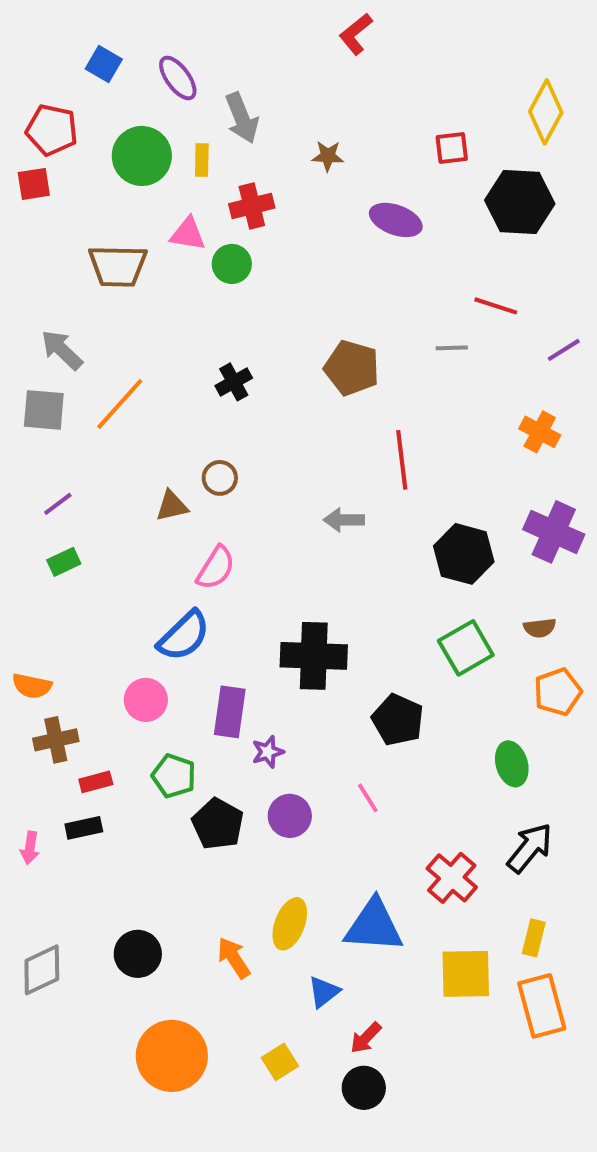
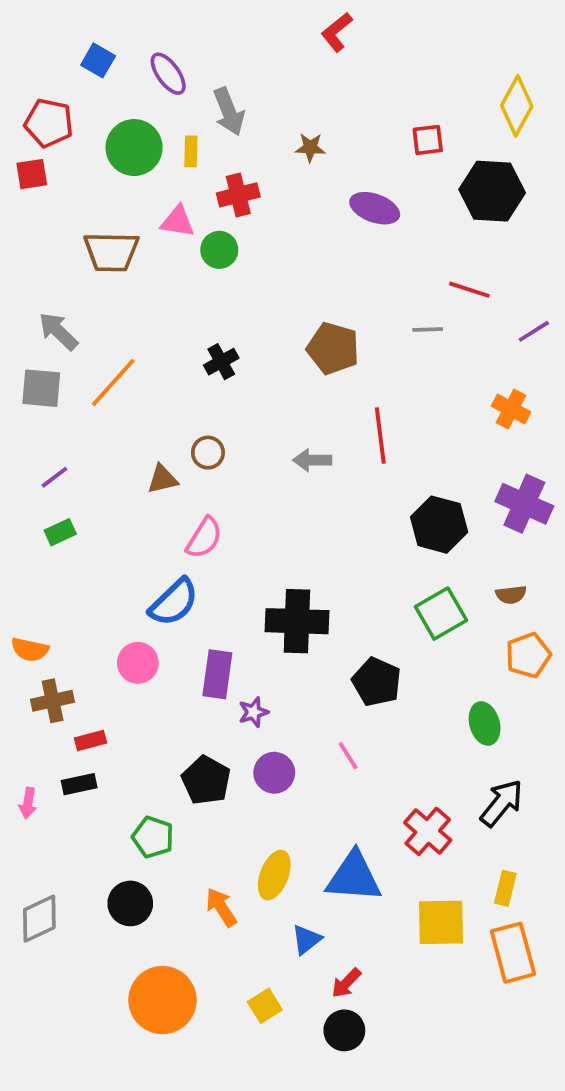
gray arrow: (344, 520) -> (312, 460), moved
green pentagon: (174, 776) -> (153, 837), moved

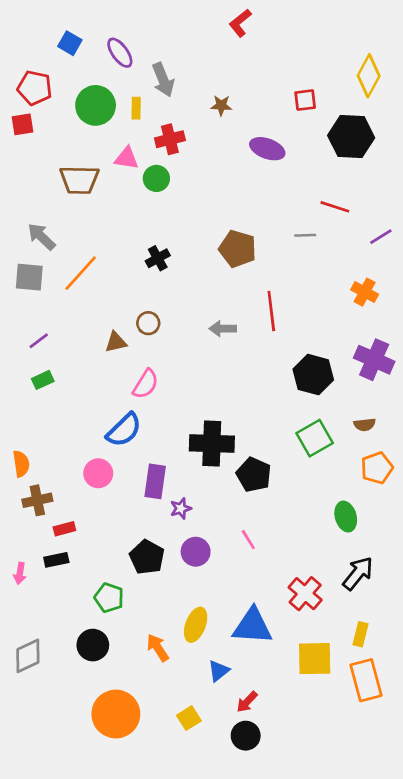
orange semicircle: (30, 650) -> (21, 464), turned -110
black pentagon: (377, 682) -> (254, 475), moved

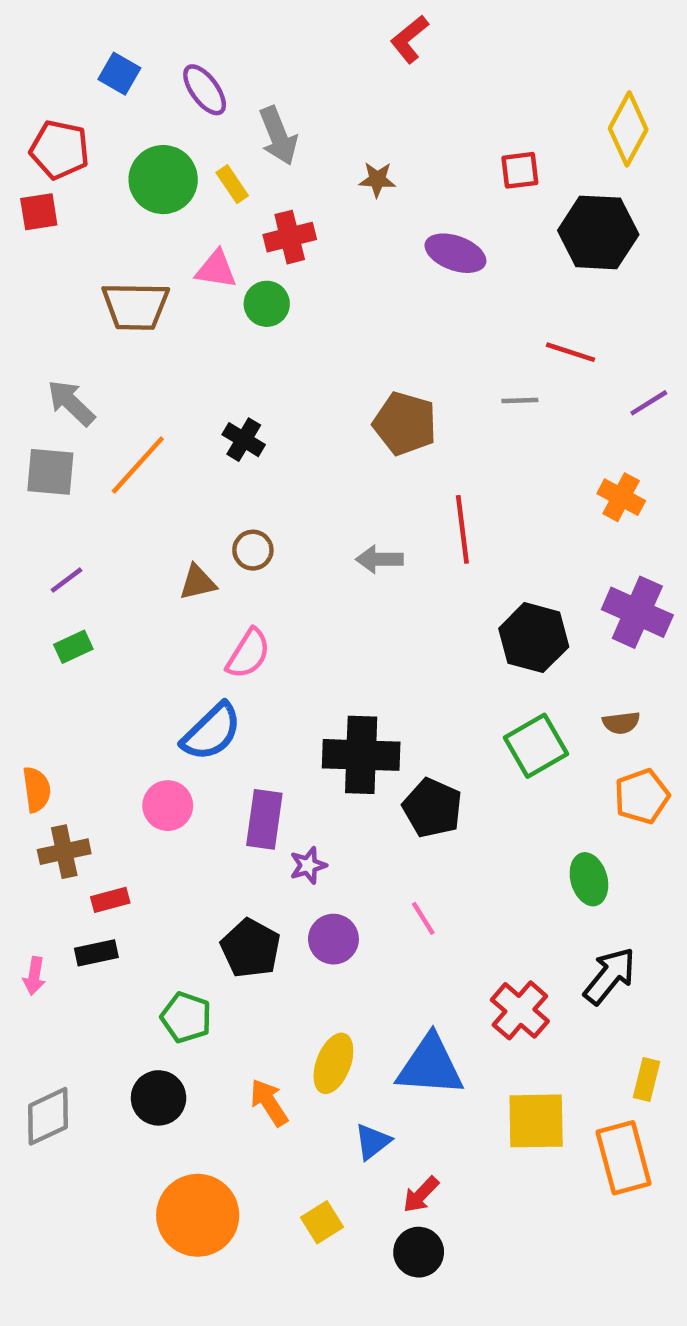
yellow rectangle: (136, 108) -> (232, 184), turned -35
black cross: (158, 258) -> (244, 440), moved, turned -30
yellow rectangle: (361, 634) -> (646, 1079), moved

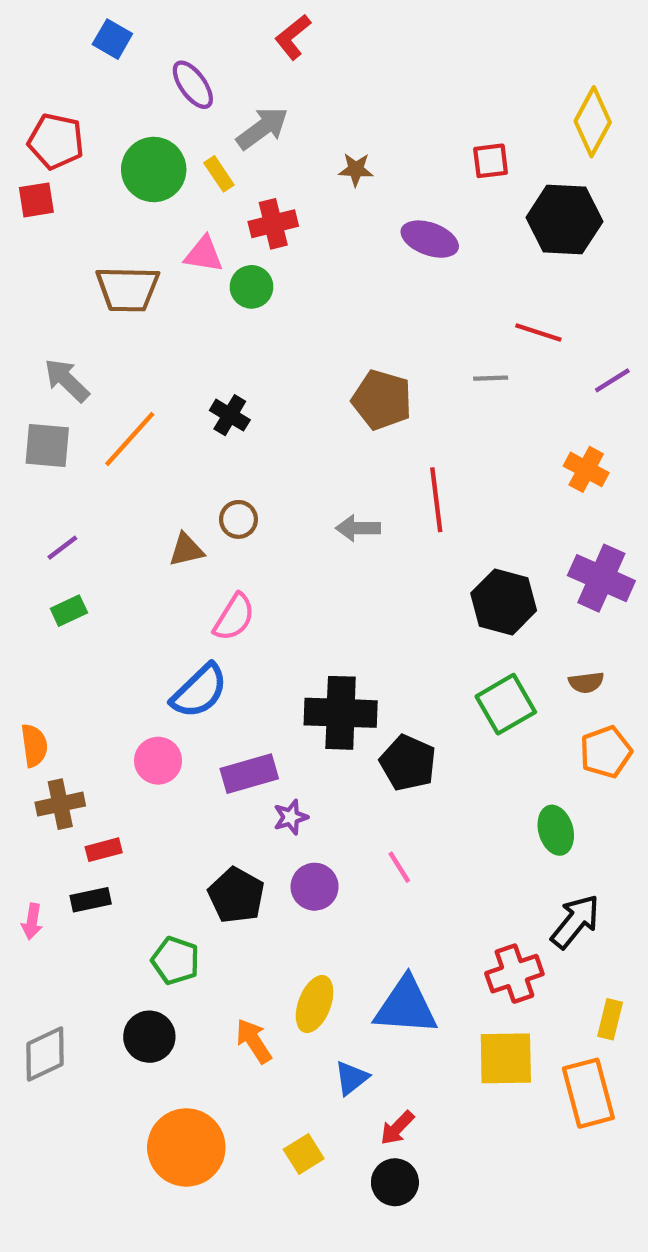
red L-shape: (409, 39) -> (293, 37), moved
blue square: (119, 74) -> (112, 39), moved
gray arrow: (278, 136) -> (262, 128), turned -104
purple rectangle: (264, 819) -> (249, 774), turned 66
red cross: (520, 1010) -> (514, 974), moved, turned 30

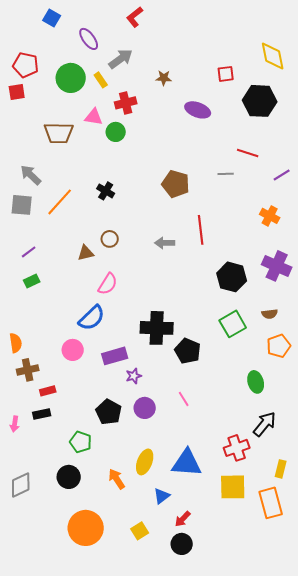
yellow diamond: (593, 122) -> (273, 56), turned -40

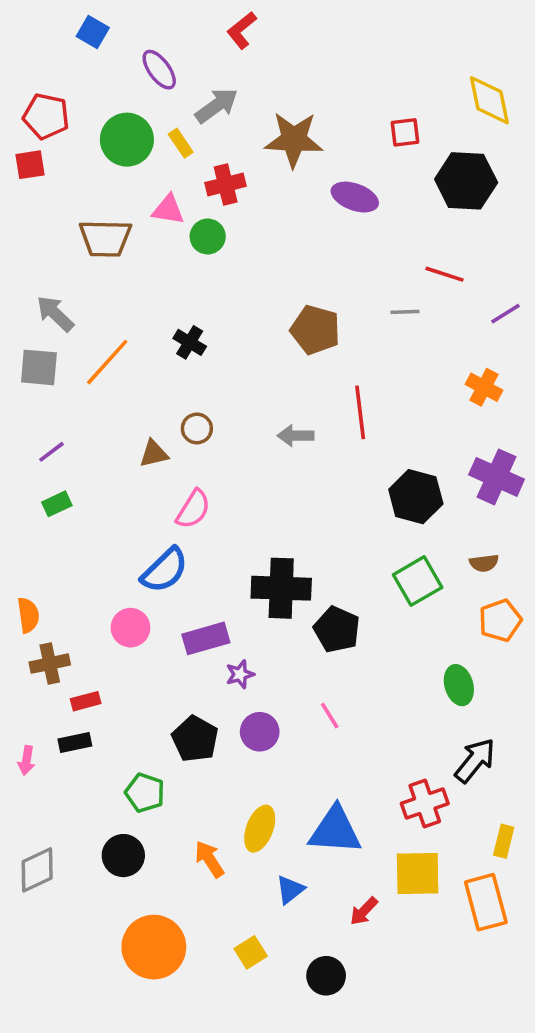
brown star: (164, 78) -> (294, 140), size x2.0
red arrow: (183, 519) -> (364, 911), moved

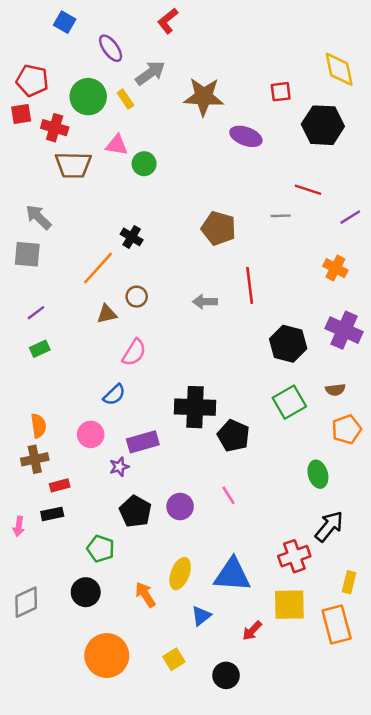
red cross: (226, 184) -> (55, 128), moved, turned 30
orange line: (107, 362) -> (98, 268), moved
blue semicircle: (165, 570) -> (114, 395), size x0.7
orange semicircle: (28, 615) -> (38, 426), moved
purple star: (240, 674) -> (119, 467), moved

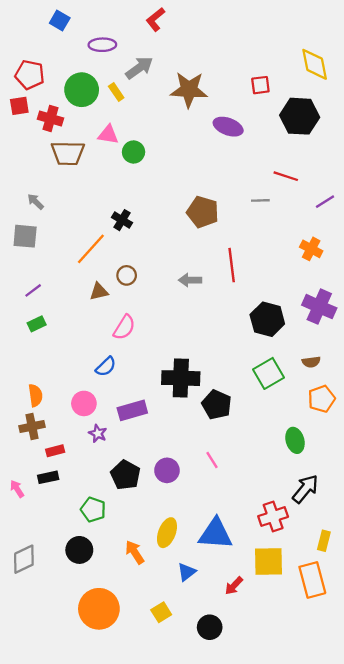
purple ellipse: (111, 48) -> (102, 45), turned -55
gray arrow: (38, 217) -> (35, 202), size x0.7
purple star: (119, 467) -> (98, 433), moved, turned -30
pink arrow: (19, 526) -> (17, 489), turned 138

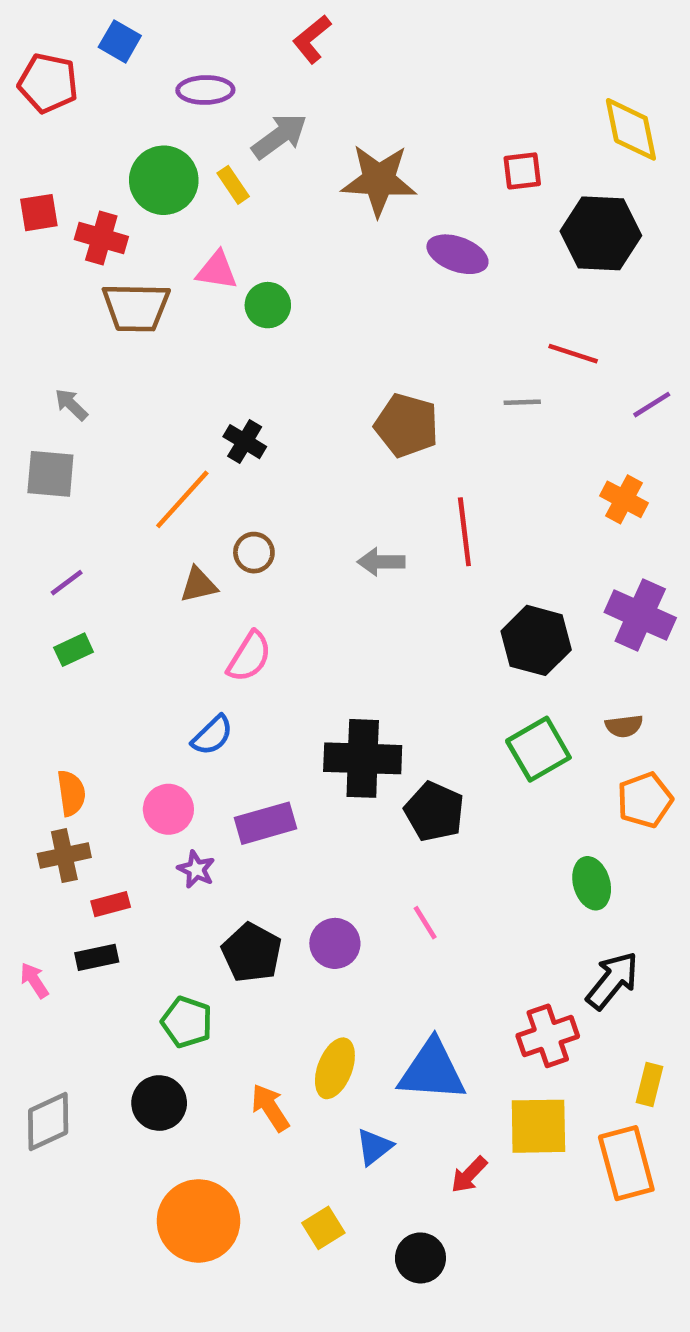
red pentagon: (30, 75) -> (48, 83), moved

